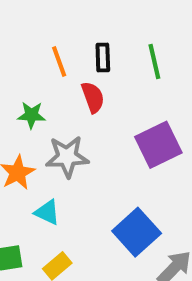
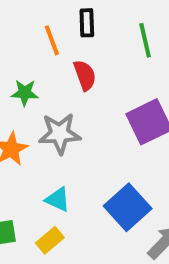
black rectangle: (103, 58) -> (87, 23), moved
cyan triangle: (47, 212) -> (58, 199), moved

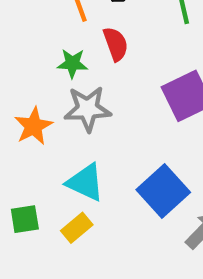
green star: (25, 93) -> (72, 63), moved
cyan triangle: (58, 199) -> (85, 182), size x1.4

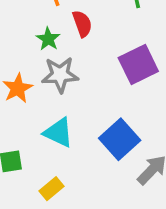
green star: (72, 63) -> (48, 39), turned 30
yellow rectangle: (77, 228) -> (52, 189), moved

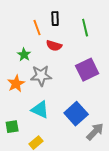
red semicircle: (82, 24) -> (54, 46), turned 126
green star: (48, 39) -> (24, 55), moved

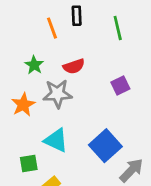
red semicircle: (54, 46) -> (74, 66), moved, turned -35
purple square: (87, 70) -> (120, 85), size x0.6
green square: (12, 127) -> (29, 163), moved

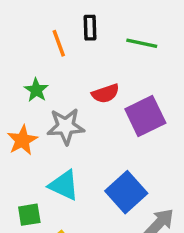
green line: (118, 28) -> (142, 43), turned -65
red semicircle: (74, 66) -> (105, 93), moved
purple square: (120, 85) -> (145, 116), size x1.6

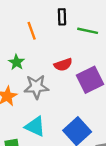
black rectangle: (90, 28) -> (62, 17), moved

